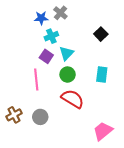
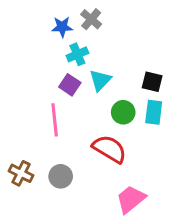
black square: (101, 34) -> (152, 82), moved, turned -32
green circle: (68, 75) -> (123, 112), moved
brown cross: (14, 115) -> (21, 173), turned -35
pink trapezoid: (103, 131) -> (131, 199), moved

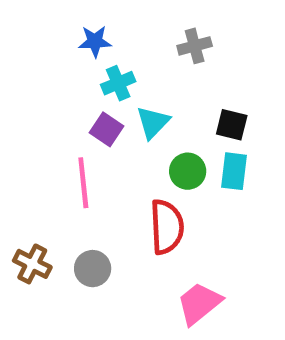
gray cross: (91, 19) -> (195, 46), moved, turned 35
red semicircle: (109, 149) -> (167, 227), turned 56

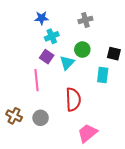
cyan triangle: (153, 122) -> (67, 63), moved
black square: (232, 125) -> (114, 54), moved
green circle: (188, 171) -> (82, 50), moved

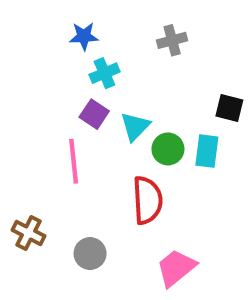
green circle: (82, 50) -> (168, 149), moved
gray circle: (41, 118) -> (90, 254), moved

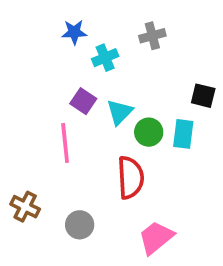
cyan cross: (104, 73) -> (105, 58), moved

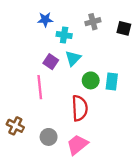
cyan cross: (105, 58) -> (64, 35), turned 32
black square: (203, 96) -> (124, 28), moved
cyan triangle: (120, 112) -> (73, 58), moved
pink trapezoid: (156, 238) -> (77, 145), moved

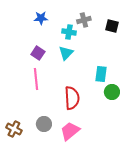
cyan cross: (64, 35) -> (69, 32), moved
purple square: (51, 62) -> (38, 53), moved
green circle: (91, 80) -> (112, 92), moved
brown cross: (15, 126) -> (14, 129), moved

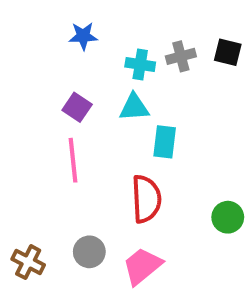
gray cross: (84, 20) -> (181, 56), moved
cyan triangle: (66, 53) -> (134, 107), turned 42
cyan rectangle: (101, 74) -> (165, 142), moved
green circle: (112, 92) -> (228, 217), moved

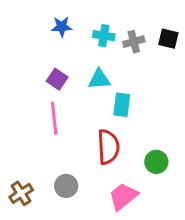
cyan cross: (140, 64) -> (104, 36), moved
green circle: (228, 217) -> (156, 162), moved
brown cross: (28, 262) -> (21, 193), turned 30
pink trapezoid: (142, 266) -> (123, 196), moved

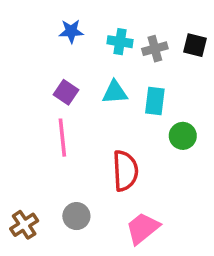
cyan rectangle: (122, 105) -> (155, 101), moved
green circle: (156, 162) -> (183, 136), moved

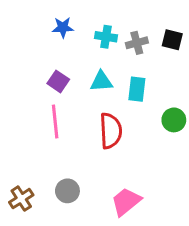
green circle: (183, 136) -> (174, 120), moved
red semicircle: (125, 171) -> (111, 131), moved

